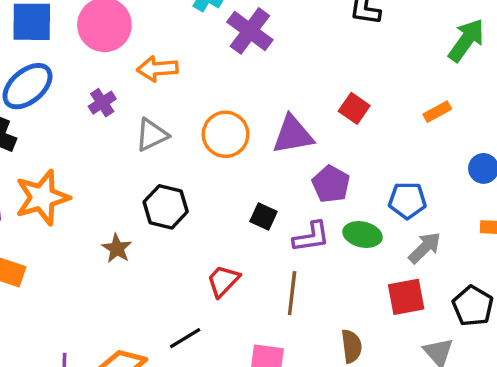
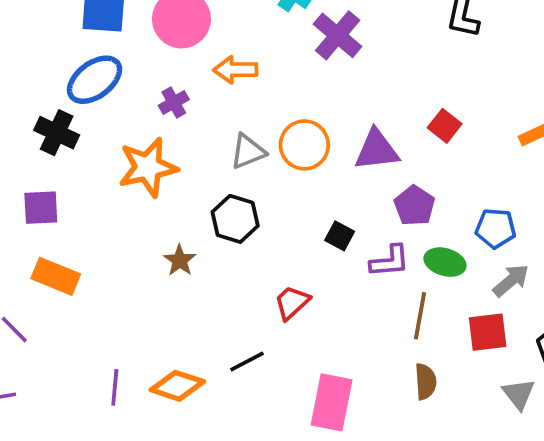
gray triangle: (152, 135) -> (248, 152), moved
orange star: (42, 197) -> (148, 167), moved
brown line: (292, 293) -> (420, 316), moved

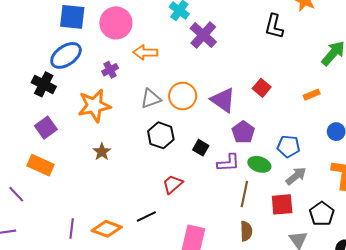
purple triangle: (377, 150) -> (223, 100), turned 40
purple square: (41, 208) -> (46, 128), moved, turned -35
black hexagon: (235, 219) -> (161, 135), moved
brown star: (180, 260) -> (102, 152), moved

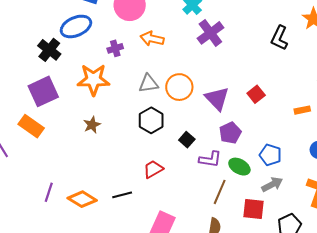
purple square: (46, 128) -> (43, 91), size x1.4

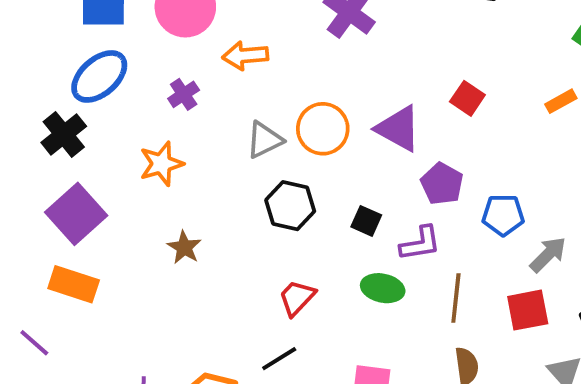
black cross: (49, 50) -> (64, 134), turned 30
orange star: (93, 80) -> (161, 164), size x0.7
blue pentagon: (270, 155) -> (503, 215), moved
green ellipse: (239, 167) -> (383, 288), moved
red trapezoid: (153, 169) -> (297, 298), moved

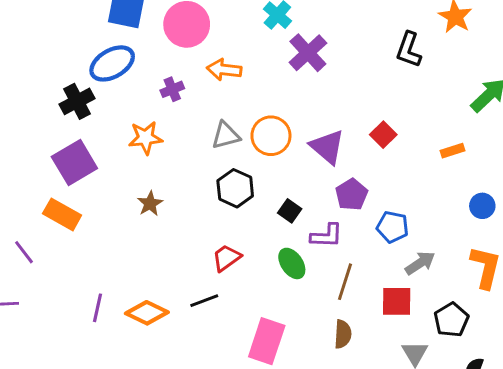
green ellipse: (383, 288) -> (292, 263), turned 32

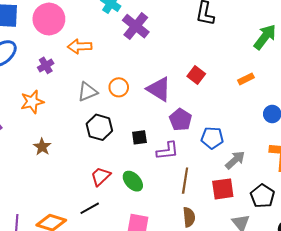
orange circle: (271, 136) -> (119, 87), size x0.7
black square: (290, 211) -> (139, 137), turned -35
green ellipse: (292, 263) -> (133, 181), moved

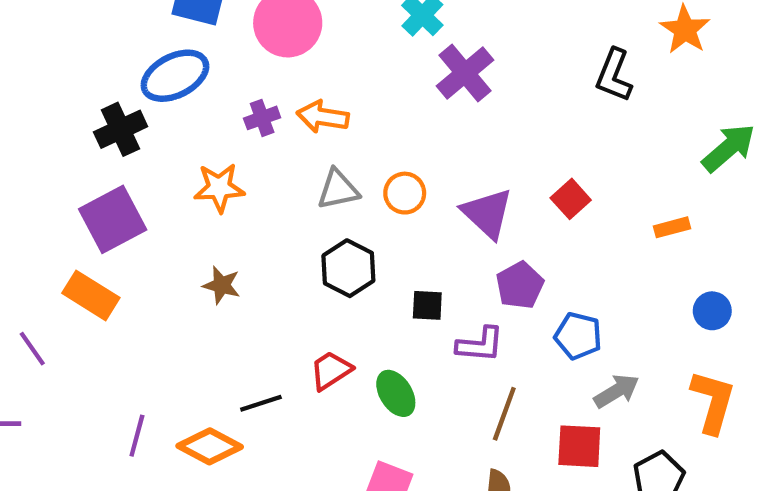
orange arrow: (80, 46) -> (323, 117), moved
brown star: (42, 147) -> (222, 285), turned -30
black line: (90, 208) -> (261, 403), moved

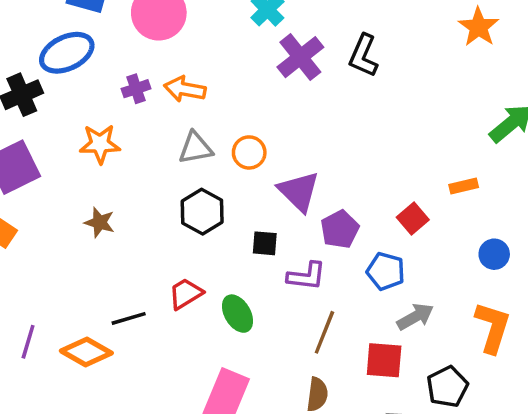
black L-shape: (614, 75) -> (363, 56), moved
red square: (571, 199) -> (413, 219), moved
purple triangle: (487, 213) -> (299, 191), moved

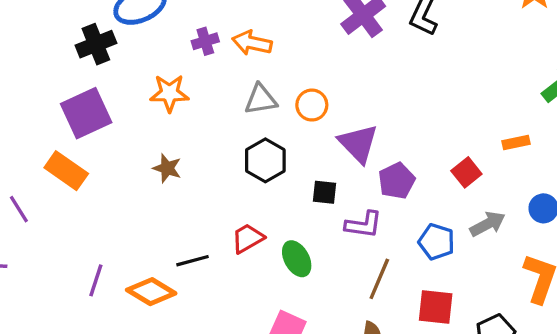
blue pentagon: (386, 271) -> (436, 242), moved
gray arrow: (415, 317) -> (488, 224), moved

